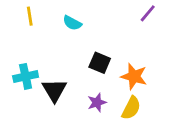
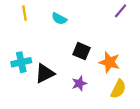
black triangle: (54, 90) -> (45, 73), turned 35
yellow semicircle: (131, 108) -> (118, 89), moved

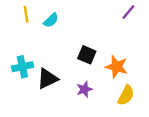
cyan semicircle: (59, 19) -> (51, 20), moved, turned -72

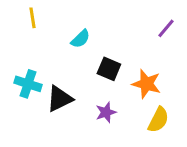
purple line: (128, 12) -> (166, 28), moved
cyan semicircle: (51, 20) -> (80, 39), moved
cyan cross: (22, 67) -> (28, 84), turned 30

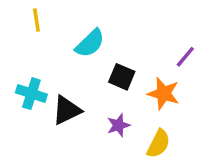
purple line: (166, 28) -> (185, 57), moved
cyan semicircle: (80, 39) -> (90, 43), size x1.4
yellow semicircle: (158, 120) -> (159, 144), moved

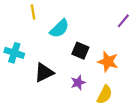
yellow line: (36, 20) -> (33, 12), moved
purple line: (185, 57) -> (123, 21), moved
cyan cross: (31, 94) -> (14, 53), moved

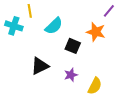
purple line: (123, 21) -> (109, 11), moved
cyan cross: (14, 53) -> (14, 26), moved
orange star: (108, 62) -> (96, 32), moved

